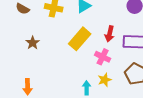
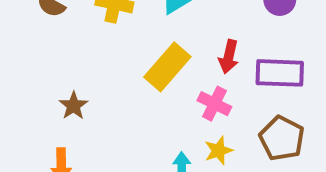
brown star: (33, 43) -> (74, 106), moved

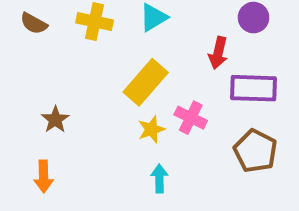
red arrow: (229, 57) -> (218, 53), moved
yellow star: (219, 151) -> (151, 129), moved

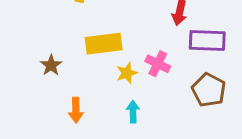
yellow rectangle: (146, 82) -> (104, 44), moved, turned 42
orange arrow: (44, 177) -> (76, 110), moved

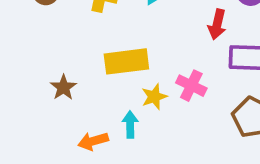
orange arrow: (76, 110) -> (93, 141), turned 75
cyan arrow: (133, 112) -> (130, 124), moved

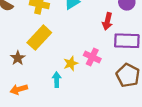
yellow rectangle: (126, 61) -> (39, 38), moved, turned -40
orange arrow: (93, 141) -> (19, 89), moved

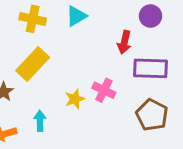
cyan arrow: (57, 80) -> (40, 121), moved

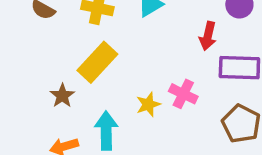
cyan arrow: (40, 121) -> (106, 131), size x1.5

